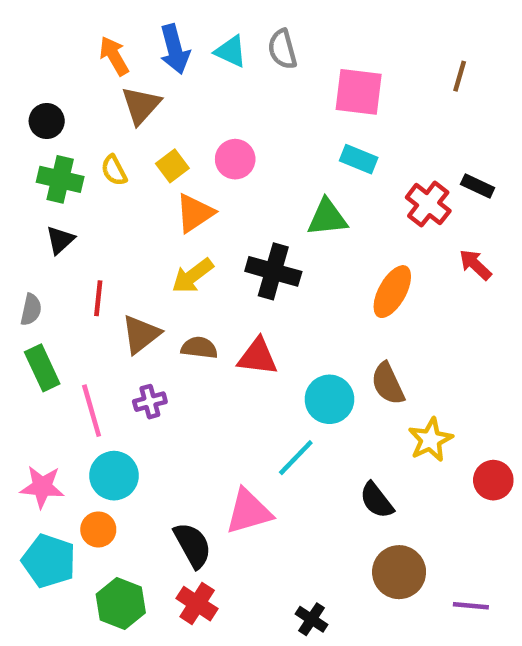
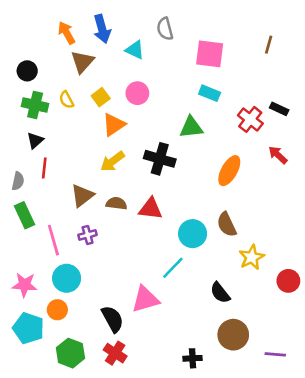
cyan triangle: (231, 51) -> (135, 50), moved
red line: (98, 298) -> (44, 168), moved
black cross: (311, 619) -> (193, 358), moved, turned -36

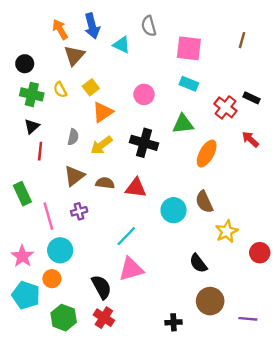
pink circle: (137, 93) -> (144, 94), moved
green triangle: (191, 127) -> (183, 124), moved
gray semicircle: (18, 181) -> (73, 137), moved
cyan line: (173, 268) -> (126, 236), moved
pink star: (25, 285) -> (22, 256), turned 30

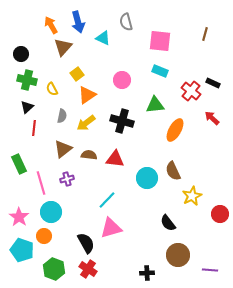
yellow semicircle: (60, 90) -> (52, 89), moved

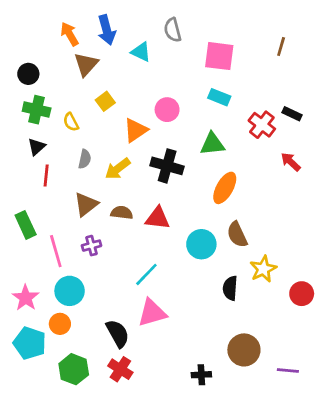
orange triangle: (87, 95) -> (135, 130), moved
orange ellipse: (175, 130) -> (225, 188), moved
black semicircle: (168, 223) -> (230, 288), moved, turned 42

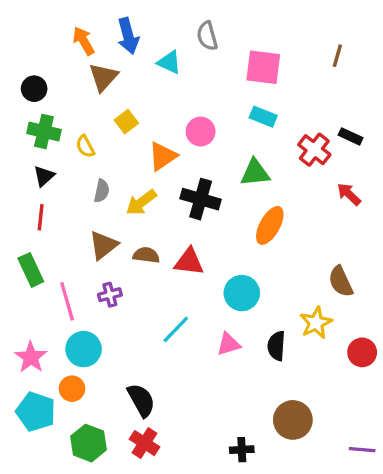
red line: (46, 176) -> (41, 217), moved
brown semicircle: (237, 235) -> (341, 282), moved
pink triangle: (152, 313) -> (229, 344), moved, size x0.7
purple line: (288, 371) -> (362, 450), moved

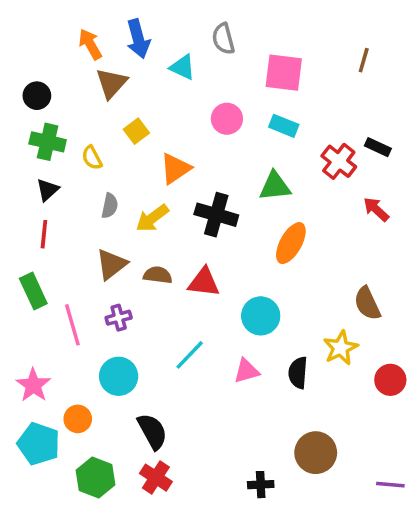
pink circle: (201, 132) -> (227, 119), moved
cyan circle: (84, 349) -> (119, 376), moved

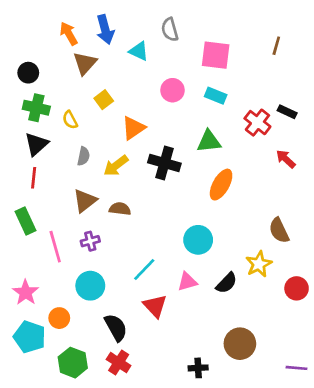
black triangle: (48, 190) -> (36, 144), size x1.4
red triangle: (204, 282) -> (155, 306), moved, turned 40
black semicircle: (298, 373) -> (226, 283), turned -140

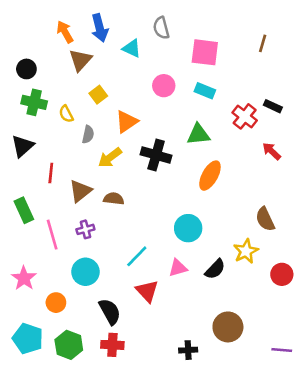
black triangle: (36, 144) -> (23, 146), moved
gray semicircle: (84, 156) -> (88, 134), moved
red line: (34, 178) -> (51, 173), moved
cyan pentagon: (30, 337) -> (28, 339), moved
red cross: (119, 363) -> (112, 345), turned -30

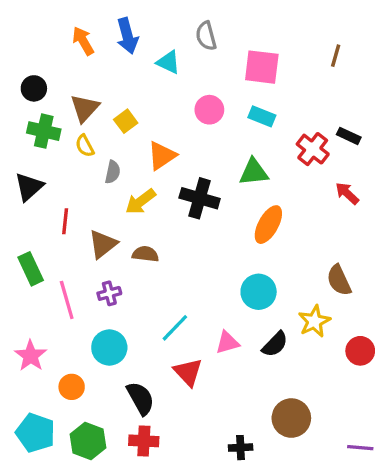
brown triangle: (80, 60) -> (85, 108), moved
cyan circle: (188, 228) -> (259, 292), moved

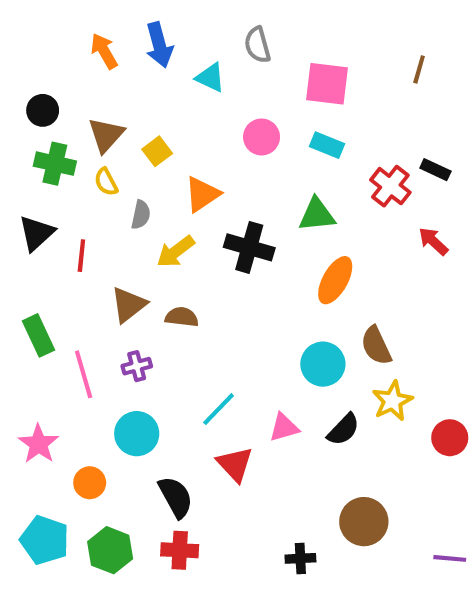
red line: (65, 221) -> (81, 256), moved
brown semicircle: (339, 280) -> (376, 346), moved

